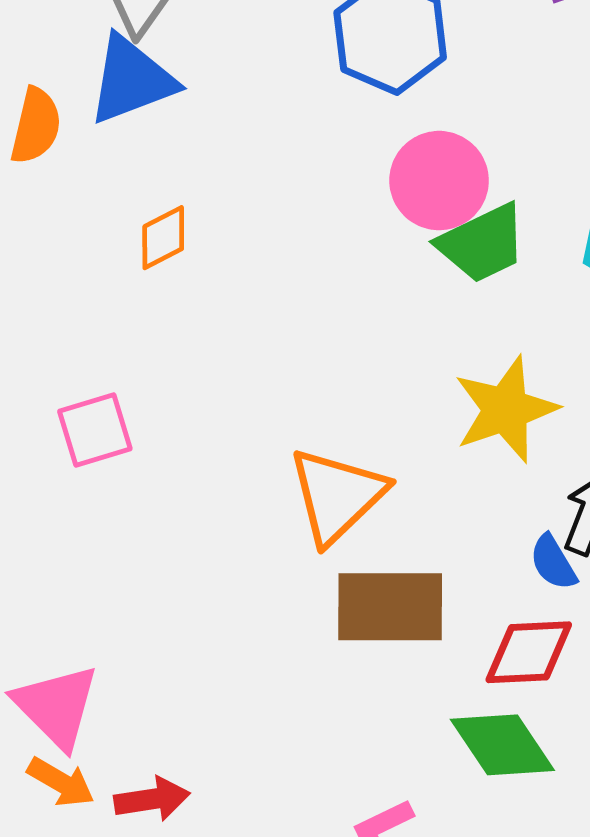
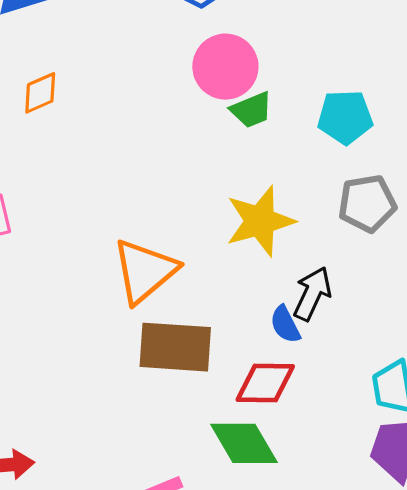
green trapezoid: (482, 243) -> (251, 110), size x0.7

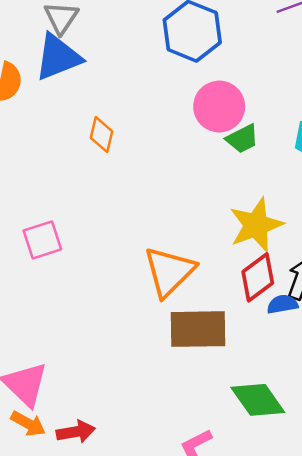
orange diamond: (40, 93) -> (102, 135), moved, turned -48
blue semicircle: (285, 324) -> (282, 304), turned 112
red diamond: (265, 383) -> (258, 277), moved, turned -33

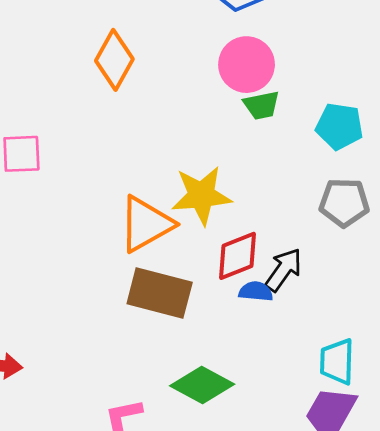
orange diamond: (102, 135) -> (114, 60), size x1.5
yellow star: (256, 225) -> (201, 196), moved
green diamond: (258, 400) -> (202, 385), turned -42

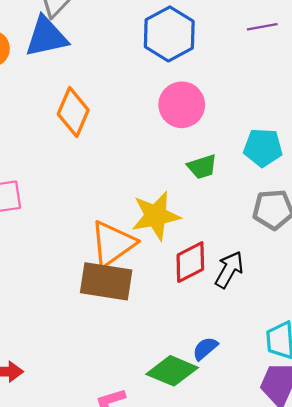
green trapezoid: (262, 105) -> (202, 167), moved
blue semicircle: (256, 291) -> (205, 348), moved, turned -40
brown rectangle: (160, 293) -> (106, 281), moved

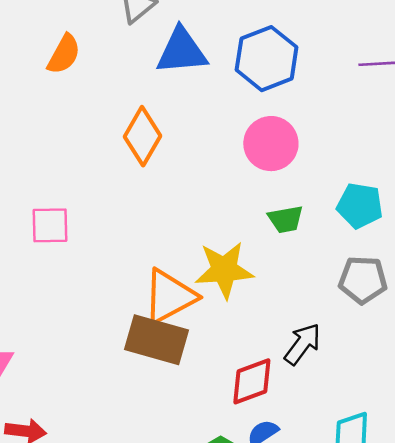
blue triangle: (46, 37) -> (182, 51), moved
red diamond: (190, 262) -> (252, 381), moved

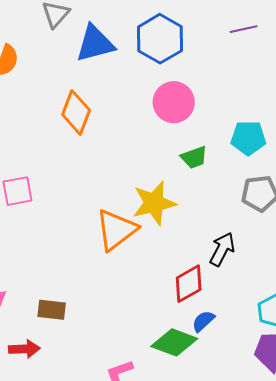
brown rectangle: (157, 340) -> (52, 310), moved, size x0.6

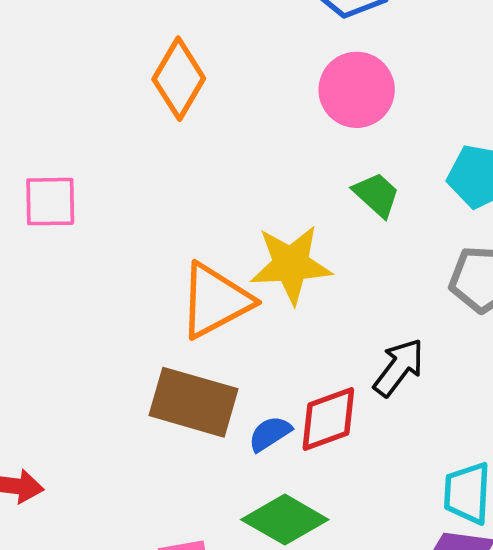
green trapezoid: (194, 157) -> (376, 195), turned -128
brown rectangle: (52, 310) -> (193, 402), moved, size x1.6
blue semicircle: (203, 321) -> (270, 434), moved

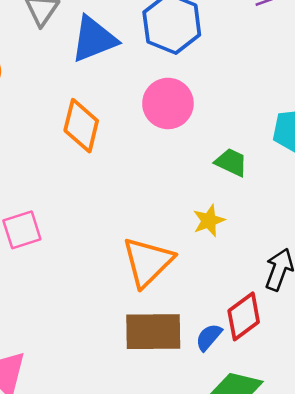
pink circle: (357, 90) -> (168, 103), moved
yellow star: (291, 264) -> (209, 221), moved, size x0.6

